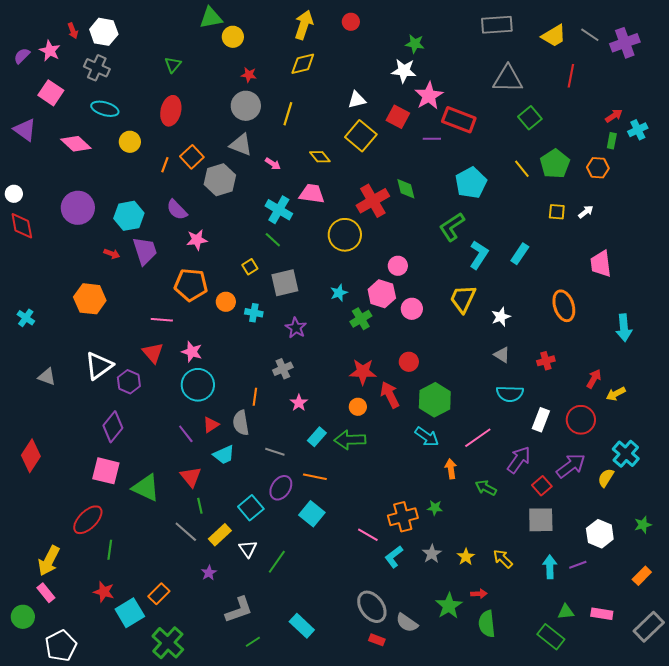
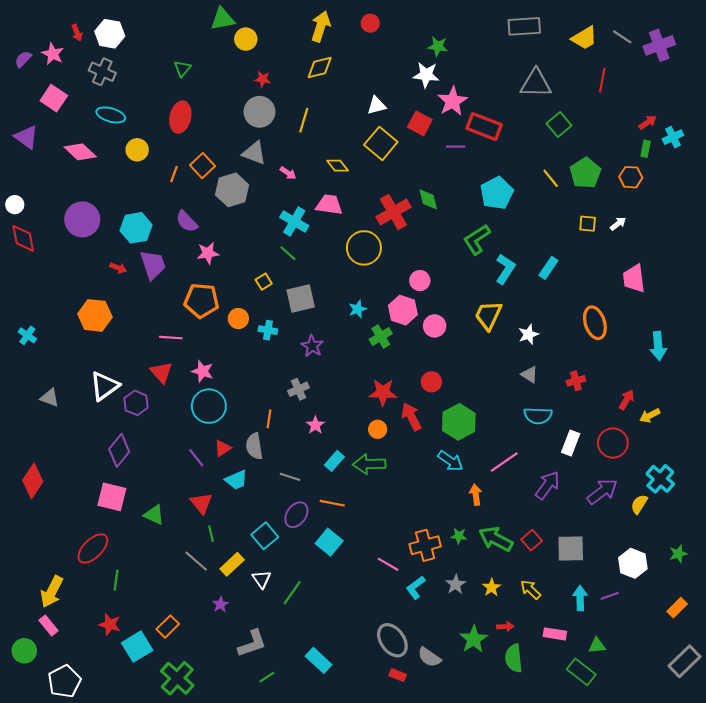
red square: (542, 486) -> (532, 540), moved
green triangle: (146, 488) -> (154, 515), size x0.7
green arrow: (486, 488) -> (496, 539), moved, size x1.5
pink rectangle: (602, 614) -> (555, 634), moved

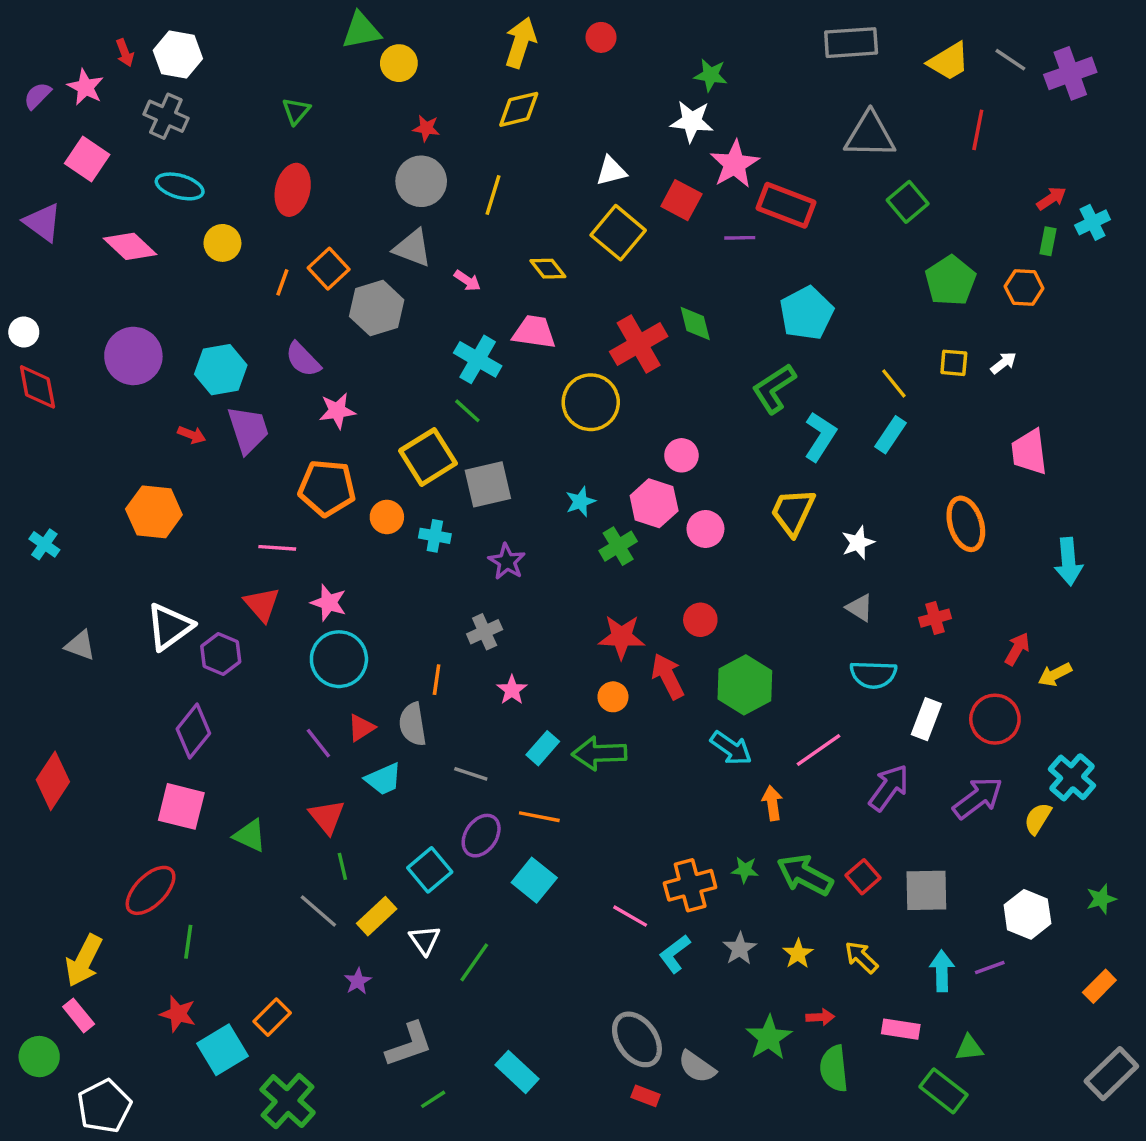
yellow line: (551, 178) -> (894, 383), moved
yellow square: (264, 282) -> (428, 457), size x2.0

